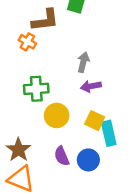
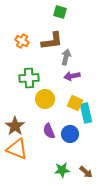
brown L-shape: (45, 20) -> (52, 41), moved

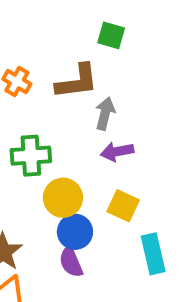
green square: (60, 12) -> (111, 35), moved
cyan rectangle: (86, 113) -> (153, 254), moved
blue circle: (70, 134) -> (75, 232), moved

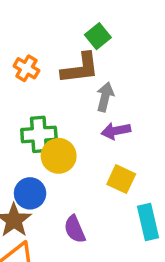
green square: (111, 35) -> (98, 36), moved, turned 35
yellow circle: (63, 198) -> (59, 156), moved
blue circle: (75, 232) -> (30, 193), moved

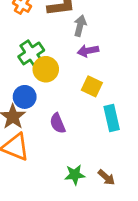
green cross: (39, 134) -> (31, 53), turned -30

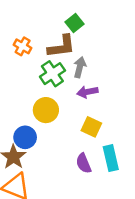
green cross: (31, 53) -> (52, 74), moved
purple semicircle: (58, 123) -> (84, 163), moved

